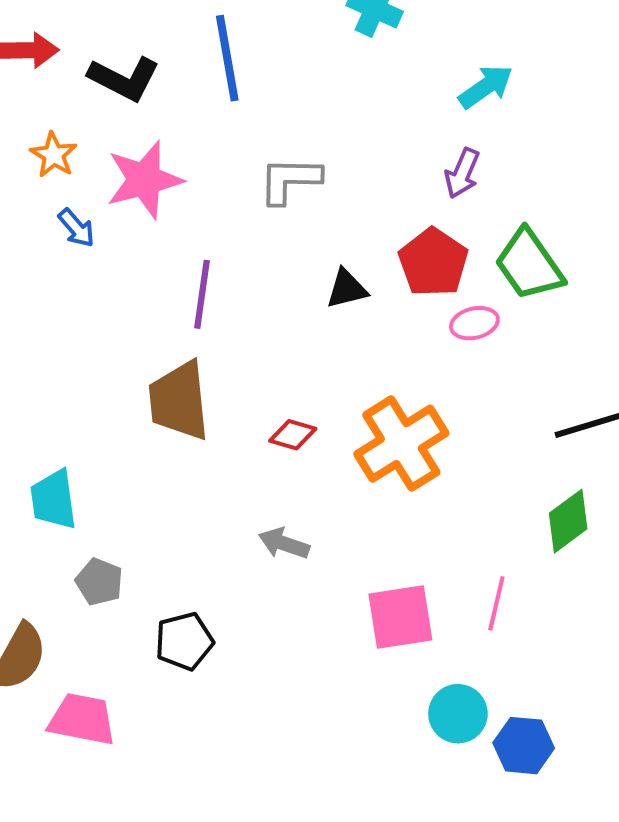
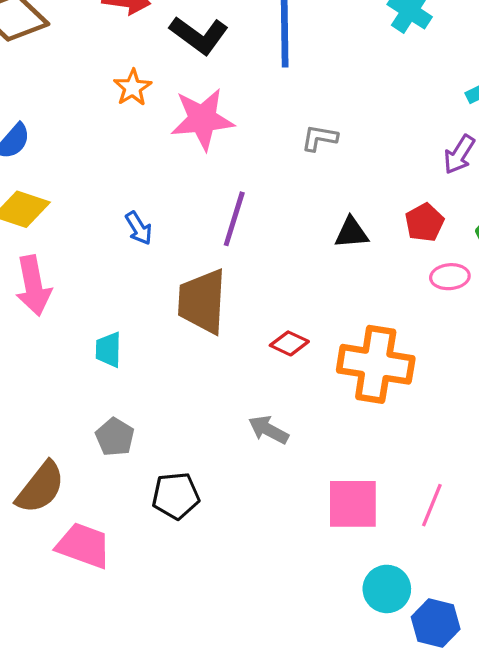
gray L-shape: (290, 180) -> (319, 138), size x0.7
blue arrow: (76, 228) -> (139, 228), moved
red pentagon: (433, 262) -> (424, 223), size x0.7
orange cross: (401, 444) -> (376, 364), turned 32
cyan trapezoid: (53, 500) -> (108, 350), moved, size x0.7

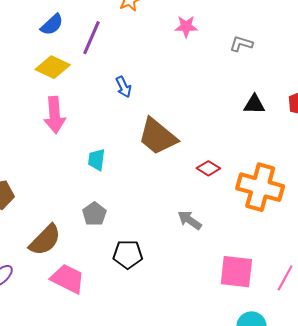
pink star: (202, 119) -> (186, 26), moved, size x0.6
purple line: (234, 219) -> (91, 38), moved
brown trapezoid: (202, 301) -> (158, 136), turned -60

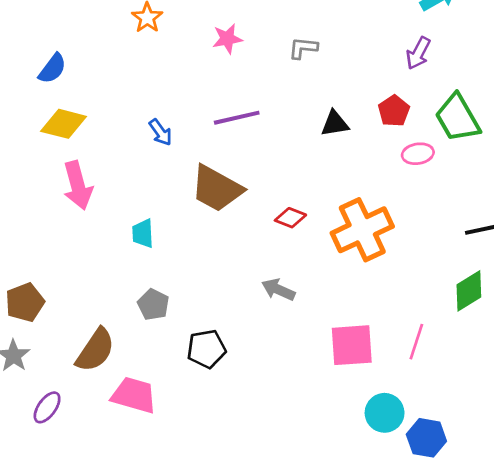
purple line: (91, 38) -> (237, 118), moved, turned 64
orange cross: (260, 187) -> (362, 230), turned -30

